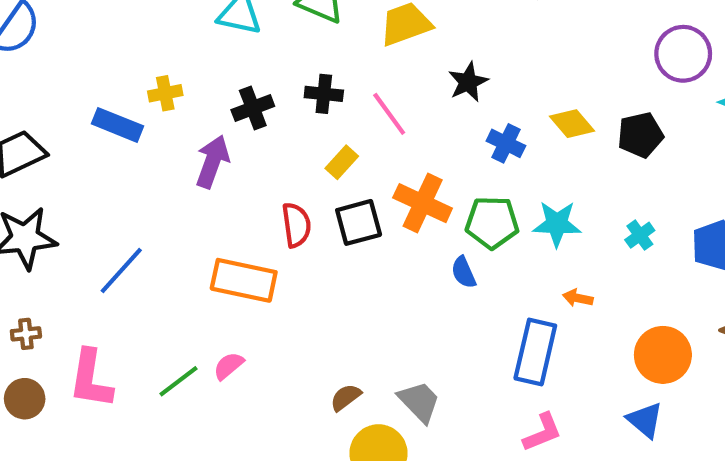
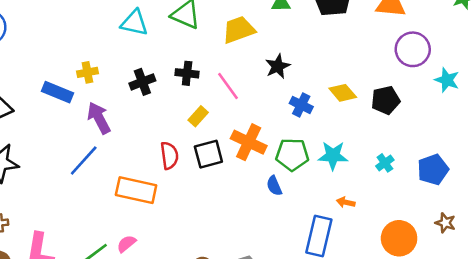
purple arrow: (212, 162) -> (99, 118), moved, turned -48
blue line: (121, 270) -> (84, 161), moved

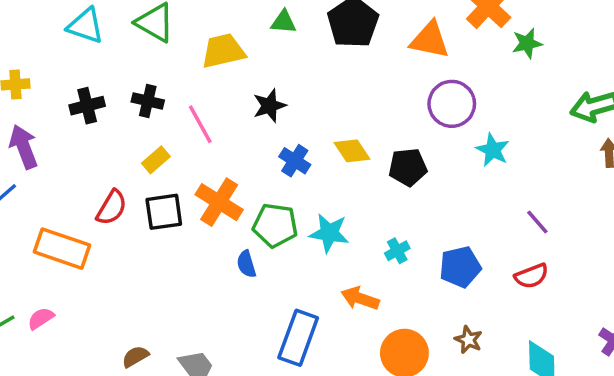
red semicircle: (169, 156) -> (112, 208), turned 32
orange arrow: (346, 202) -> (360, 298), moved, size x1.5

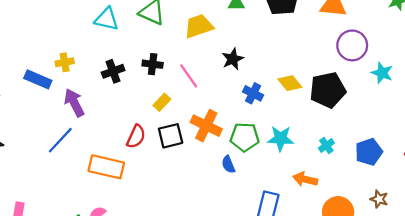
black pentagon: (408, 167) -> (328, 90), size x1.4

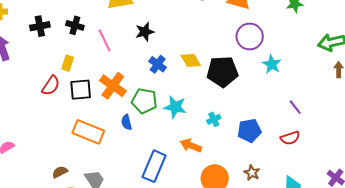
yellow rectangle: (162, 102) -> (68, 63), moved, turned -35
orange rectangle: (106, 167) -> (88, 132), moved

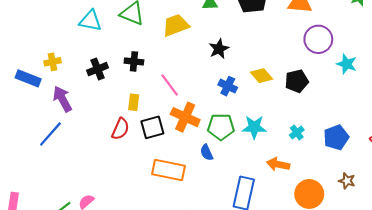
black star: (145, 32) -> (219, 49), moved
pink line: (104, 40) -> (170, 85), moved
black pentagon: (222, 72) -> (297, 81), size x0.7

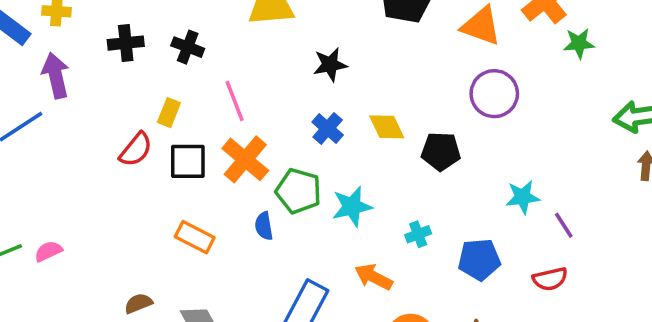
cyan star: (347, 64) -> (523, 197), moved, turned 30
cyan star: (254, 127) -> (352, 206), turned -30
orange rectangle: (168, 170) -> (195, 237), size x0.7

